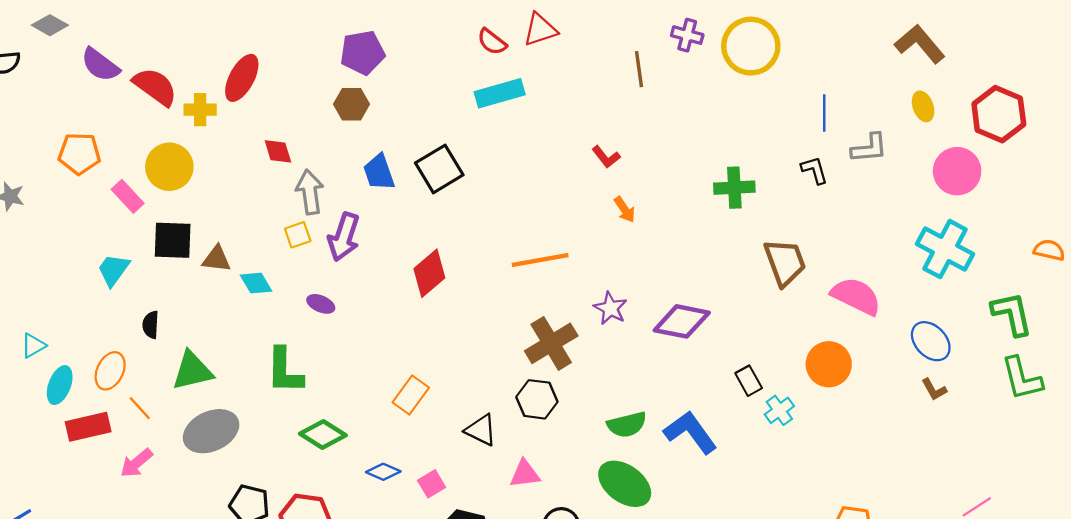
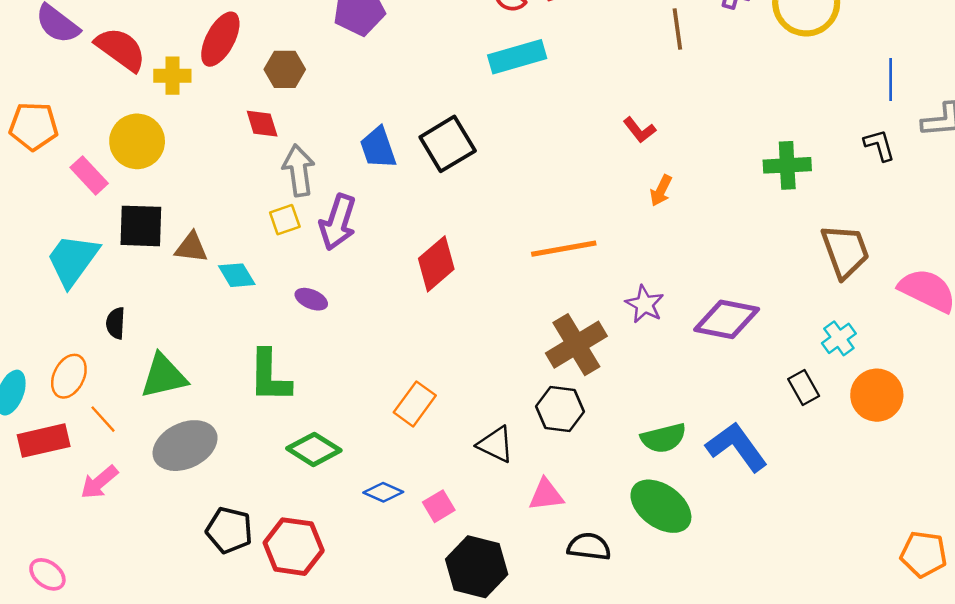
brown hexagon: (351, 104) -> (285, 69), moved
orange arrow: (625, 210) -> (661, 191), turned 60
cyan trapezoid: (113, 270) -> (73, 260), size x1.4
orange circle: (829, 364) -> (877, 395), moved
cyan cross: (779, 410) -> (839, 338), moved

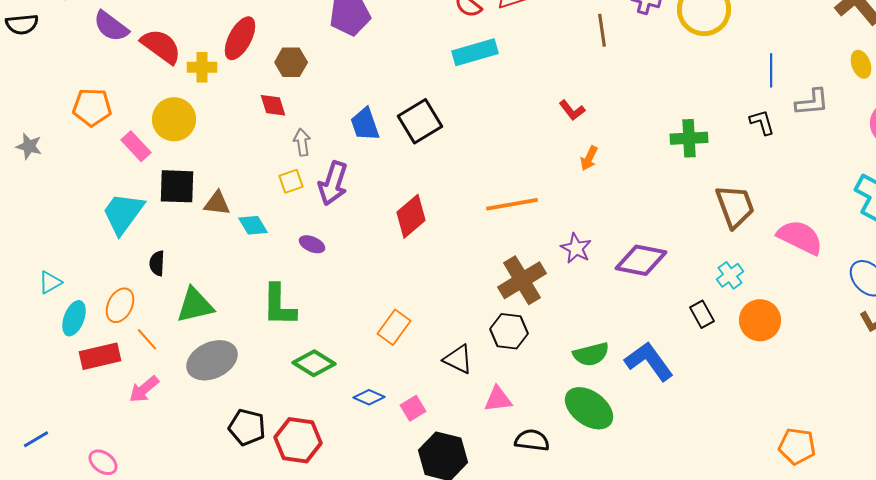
gray arrow: (299, 170) -> (302, 142), size x0.7

